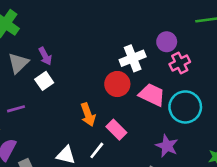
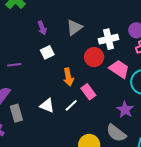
gray triangle: (18, 63) -> (74, 27), moved
white square: (44, 81) -> (47, 52), moved

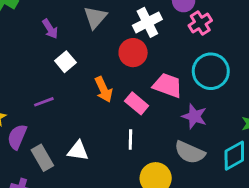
purple line: (14, 65) -> (44, 102), moved
pink trapezoid: (119, 69) -> (167, 85), moved
white line: (71, 105) -> (130, 140), moved, turned -32
white triangle: (47, 106) -> (78, 151), moved

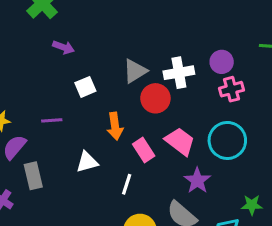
gray triangle: (95, 17) -> (135, 71), moved
purple arrow: (50, 29) -> (64, 47), moved, turned -54
white triangle: (78, 151) -> (87, 162), moved, turned -40

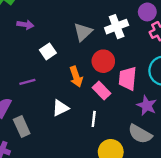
red circle: (155, 98) -> (103, 61), moved
pink trapezoid: (180, 141) -> (128, 79), turned -110

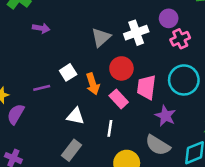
white square: (48, 51) -> (68, 72), moved
white triangle: (60, 108) -> (75, 116), turned 36
gray rectangle: (22, 127) -> (72, 150), moved, turned 60

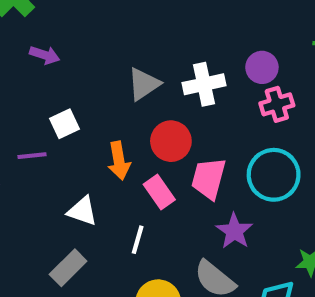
white square: (68, 72) -> (64, 124), moved

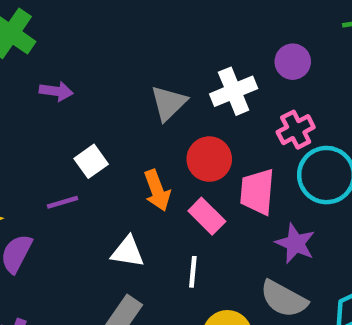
pink cross: (277, 104) -> (296, 130), moved

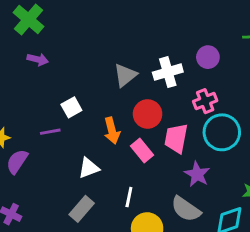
purple arrow: (56, 91) -> (38, 59), moved
white triangle: (128, 252) -> (89, 168), turned -35
white line: (193, 272) -> (129, 197), moved

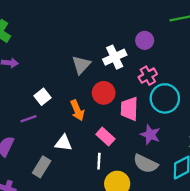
pink rectangle: (142, 151) -> (105, 137), moved
white triangle: (89, 168) -> (64, 143), turned 36
gray rectangle: (82, 209) -> (42, 167), moved

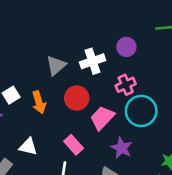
pink trapezoid: (129, 109) -> (102, 118), turned 35
orange arrow: (77, 110) -> (39, 102), moved

